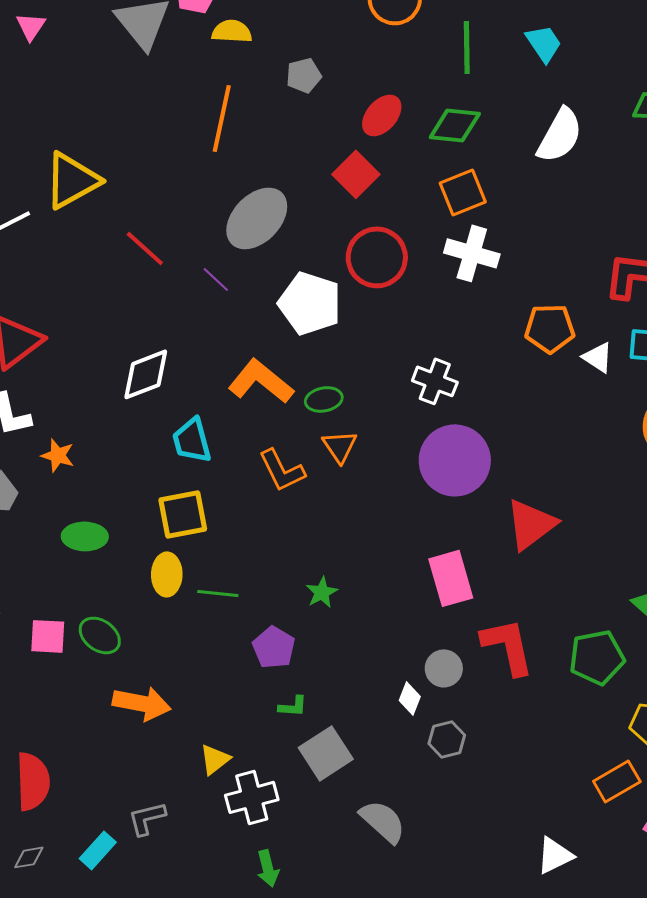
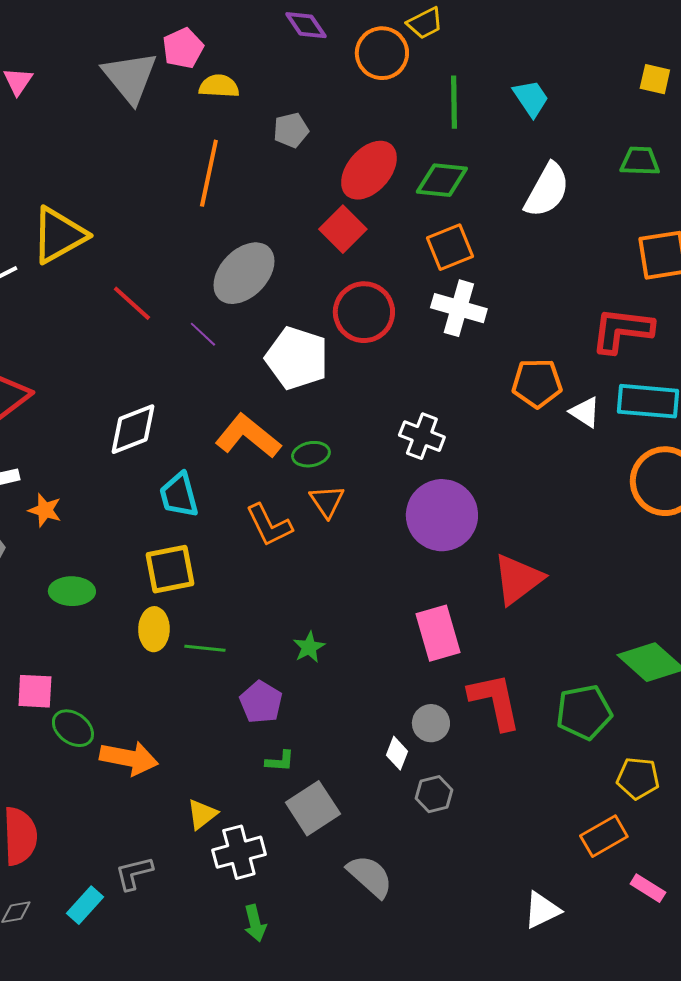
red ellipse: (382, 115) -> (369, 170), size x1.4
green ellipse: (100, 635) -> (73, 728), moved

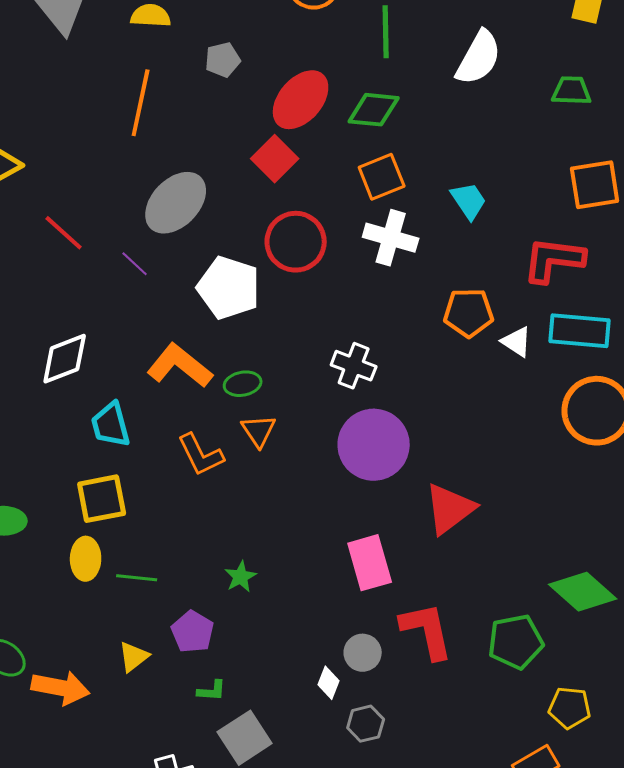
cyan trapezoid: (531, 98) -> (469, 201), moved
white semicircle: (547, 190) -> (479, 58), moved
yellow triangle: (202, 814) -> (134, 657), moved

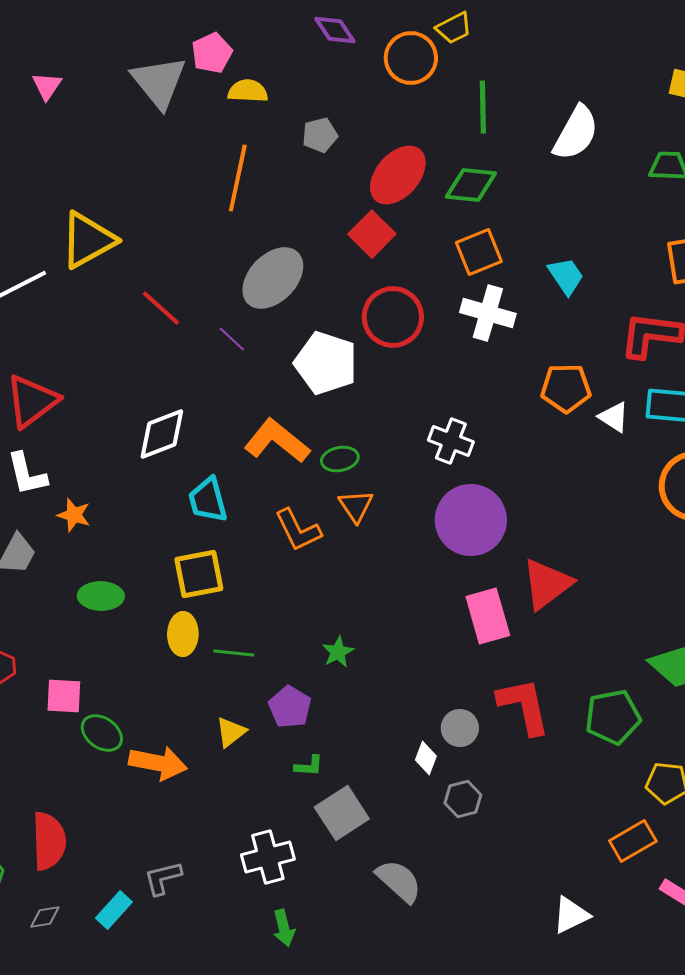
pink rectangle: (370, 563) -> (488, 616), moved

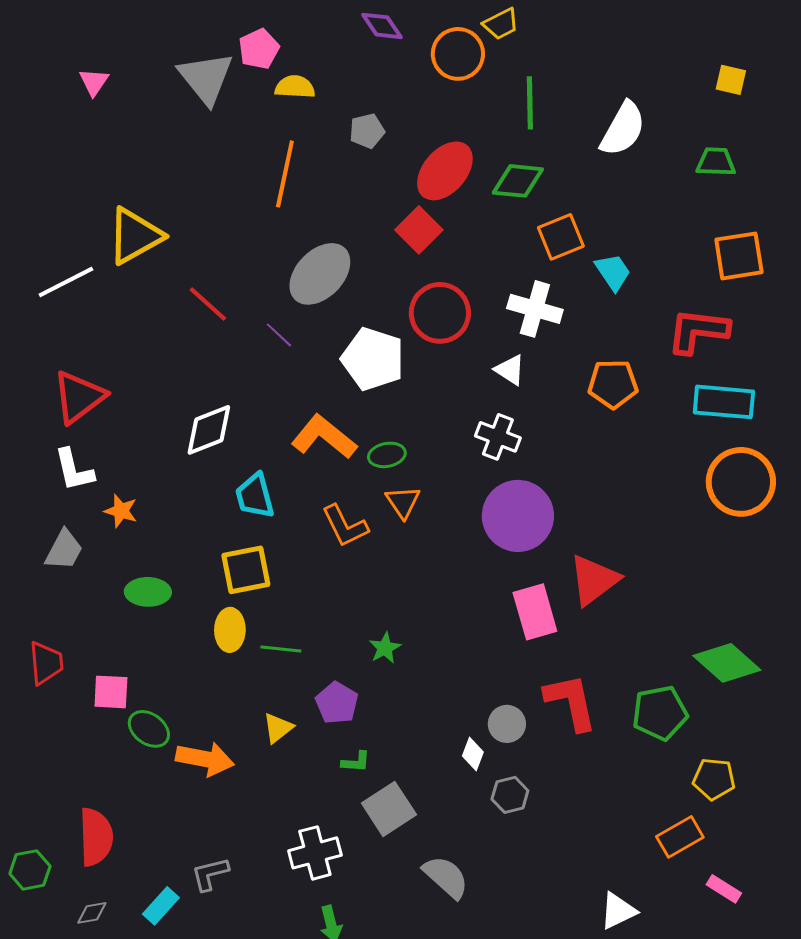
orange square: (479, 252) -> (561, 237), moved
white triangle: (614, 417) -> (510, 370), moved

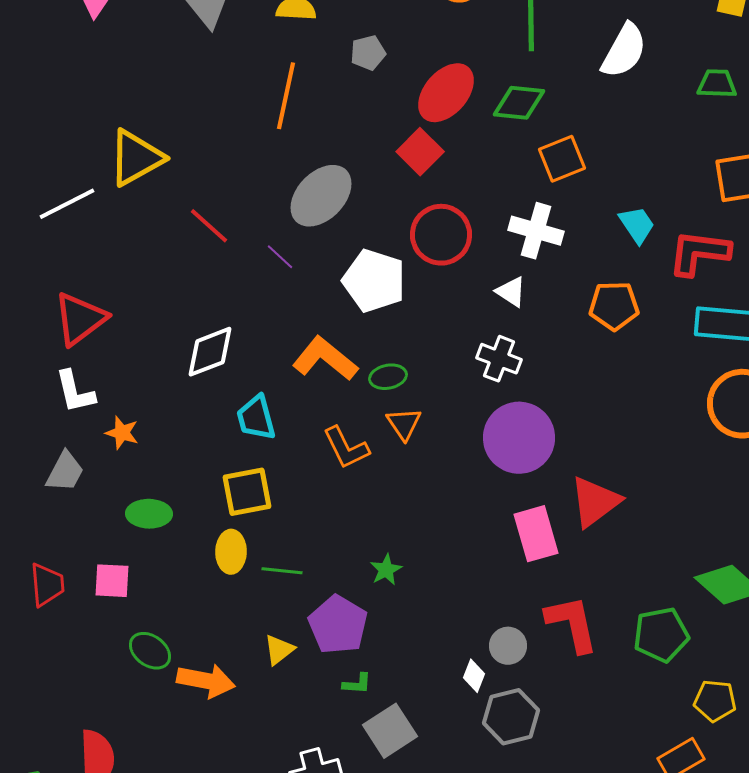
cyan trapezoid: (613, 272) -> (637, 225), moved
pink square: (111, 692) -> (112, 581), moved
purple pentagon: (337, 703) -> (338, 625), size x1.4
gray hexagon: (510, 795) -> (511, 717), size x1.5

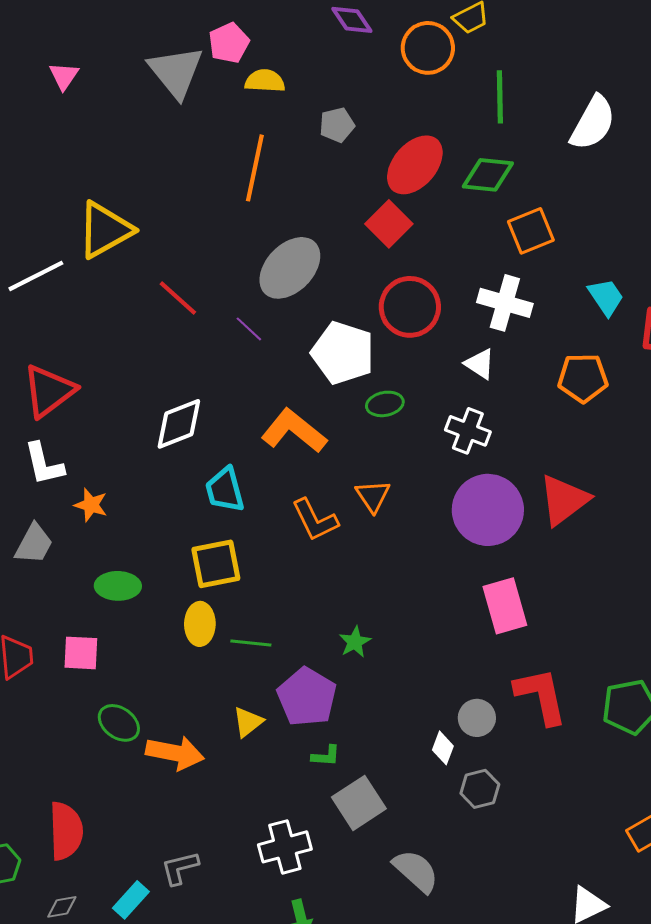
green ellipse: (388, 377) -> (385, 404), moved
red triangle: (595, 502) -> (564, 500), moved
gray hexagon: (511, 717) -> (480, 789), size x0.7

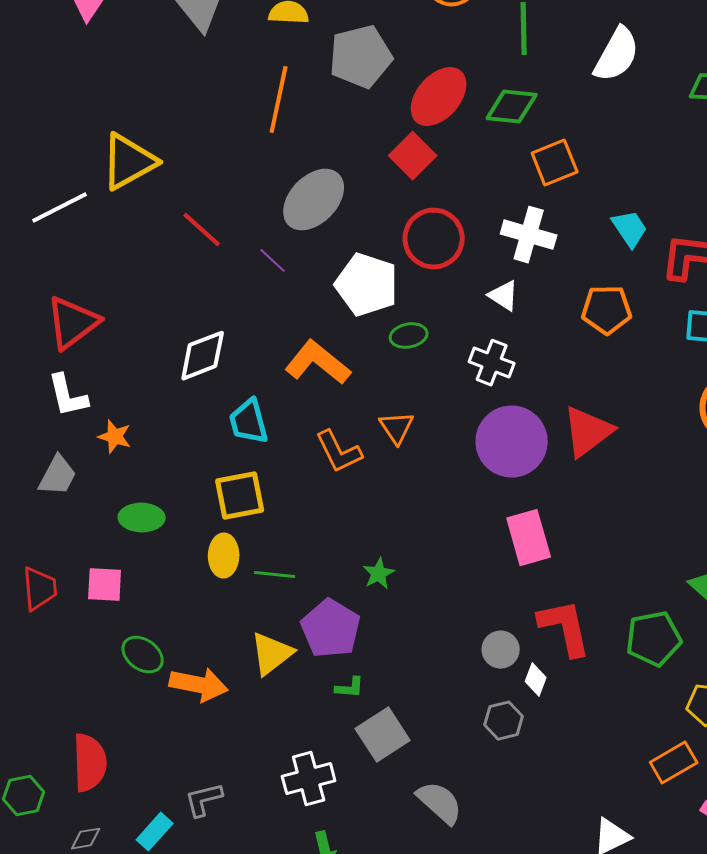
gray pentagon: (337, 125) -> (361, 57), size x1.8
yellow triangle: (248, 722) -> (272, 654), size x1.4
white diamond: (443, 748) -> (536, 680), moved

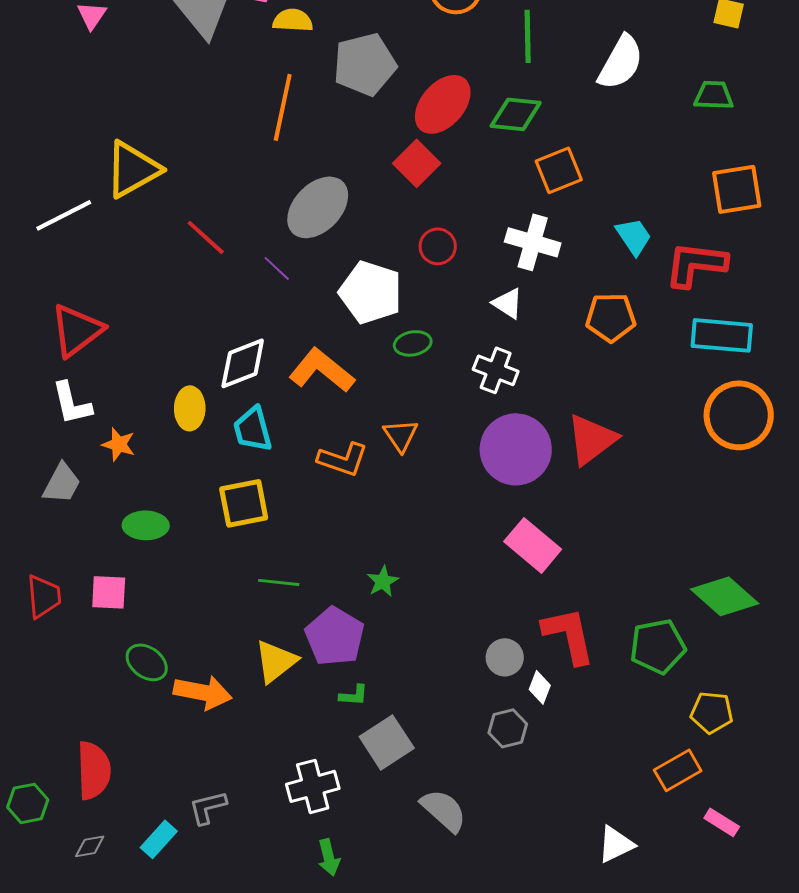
red circle: (434, 239) -> (438, 246), size x0.6
white diamond: (203, 356) -> (243, 363), moved
orange L-shape: (339, 452) -> (343, 459), turned -45
pink rectangle: (529, 538) -> (533, 545), turned -34
yellow ellipse: (224, 556) -> (190, 408), moved

